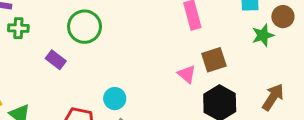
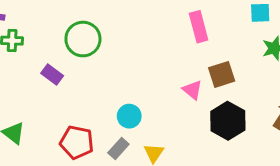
cyan circle: (115, 99) -> (129, 116), moved

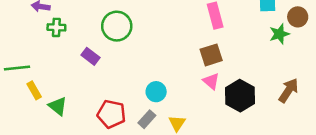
brown square: (222, 74) -> (211, 55), moved
pink triangle: (192, 90) -> (211, 81), moved

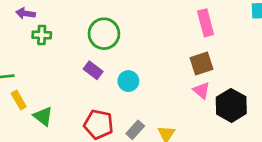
purple rectangle: (90, 56) -> (93, 70), moved
cyan circle: (156, 92) -> (128, 81), moved

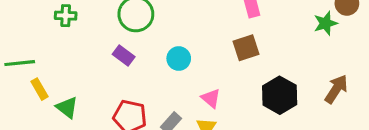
cyan circle: (128, 81) -> (179, 59), moved
pink triangle: (201, 91) -> (211, 98), moved

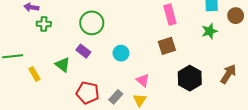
green star: (326, 23) -> (210, 31), moved
yellow rectangle: (40, 89) -> (34, 74), moved
green triangle: (67, 107) -> (63, 65), moved

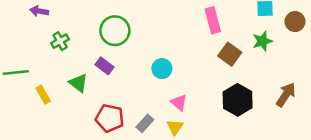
green cross: (44, 24) -> (60, 41), moved, turned -32
brown square: (167, 46) -> (230, 54), moved, turned -36
cyan circle: (121, 53) -> (162, 69), moved

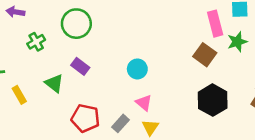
pink rectangle: (213, 20) -> (215, 24), moved
green circle: (115, 31) -> (76, 24), moved
pink triangle: (179, 102) -> (144, 103), moved

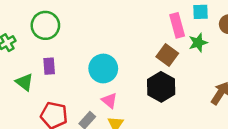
purple rectangle: (80, 66) -> (49, 66), turned 49
cyan circle: (137, 69) -> (103, 69), size x1.5
black hexagon: (213, 100) -> (161, 87), moved

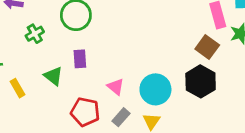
cyan circle: (103, 69) -> (155, 89), moved
pink triangle: (109, 101) -> (116, 87), moved

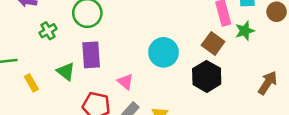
purple rectangle: (80, 59) -> (91, 55), size x1.5
cyan circle: (155, 89) -> (164, 52), moved

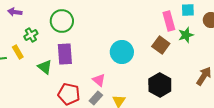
black hexagon: (207, 76) -> (160, 85), moved
pink triangle: (125, 82) -> (99, 80), moved
yellow rectangle: (31, 83) -> (18, 52), moved

